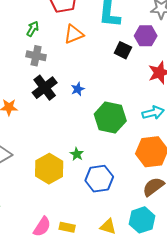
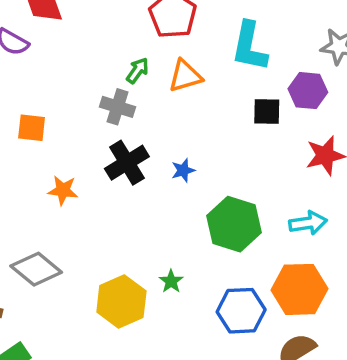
green arrow: (33, 29) -> (137, 71), moved
black square: (123, 50) -> (267, 111), turned -30
blue hexagon: (99, 179) -> (241, 311), moved

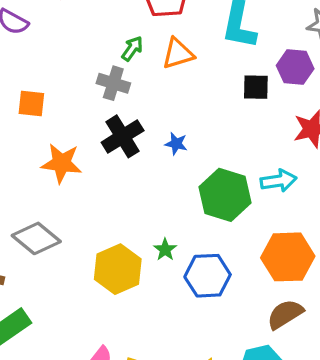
blue star: (183, 170) -> (176, 144), turned 30
orange star: (63, 190) -> (61, 163), size x1.4
cyan arrow: (308, 223) -> (279, 181), moved
blue hexagon: (241, 311) -> (208, 276), moved

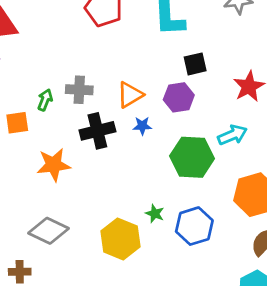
green arrow: (132, 49) -> (45, 100), moved
orange triangle: (178, 54) -> (130, 95), moved
purple hexagon: (295, 67) -> (179, 97), moved
black cross: (123, 136) -> (97, 131), turned 32

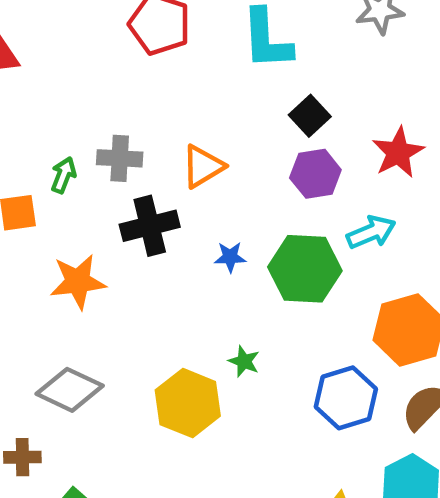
black square: (195, 64) -> (310, 116), turned -30
purple hexagon: (179, 97) -> (315, 174), moved
blue star: (142, 126) -> (230, 257), moved
blue hexagon: (194, 226) -> (346, 398), moved

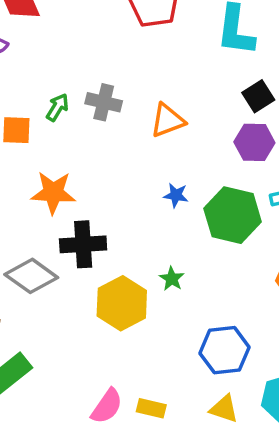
black cross: (150, 226) -> (83, 244), moved
blue hexagon: (346, 398) -> (225, 350), moved

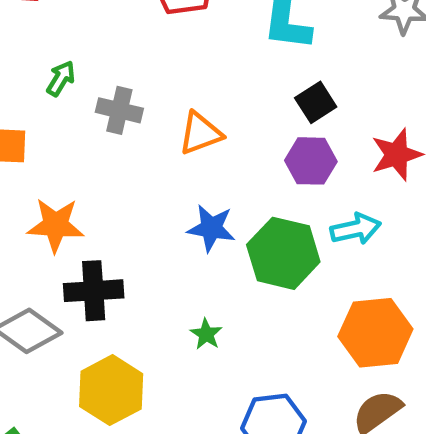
green arrow: (57, 107) -> (61, 78), moved
blue star: (176, 195) -> (211, 228), size x1.5
yellow hexagon: (122, 303) -> (111, 390), moved

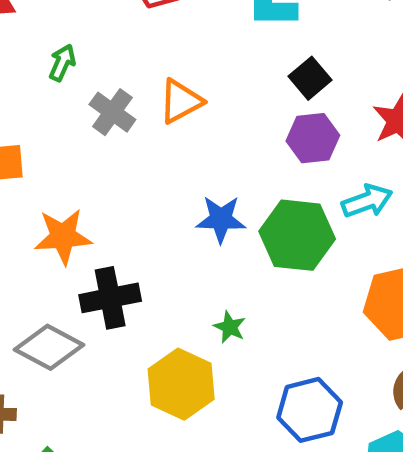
green arrow: (61, 78) -> (62, 63), moved
gray cross: (119, 110) -> (112, 112), turned 30
orange triangle: (200, 133) -> (181, 101), moved
yellow hexagon: (111, 390) -> (181, 384), moved

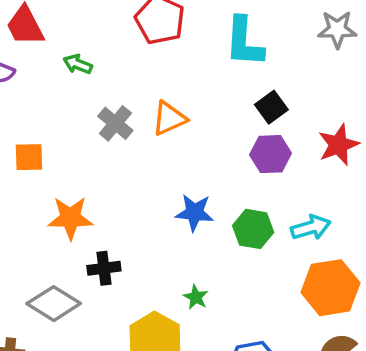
green arrow: (62, 63) -> (78, 64), moved, turned -96
cyan arrow: (367, 201) -> (311, 227), moved
green hexagon: (297, 235) -> (253, 229), size x0.7
black cross: (110, 298) -> (104, 268), size x0.7

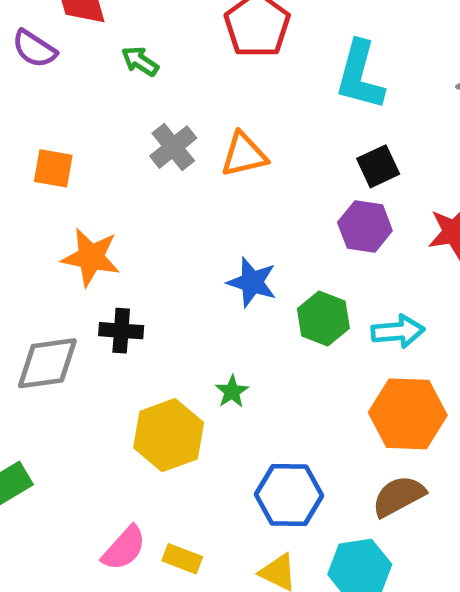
gray diamond: (54, 304) -> (47, 363), turned -51

